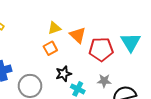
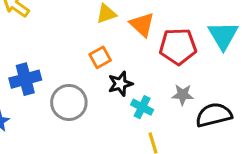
orange square: (50, 48) -> (100, 57), moved

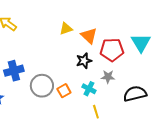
orange square: (100, 57) -> (64, 91), moved
black star: (120, 84) -> (84, 61), moved
gray star: (183, 95) -> (108, 77), moved

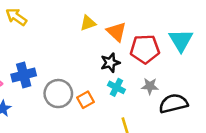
gray star: (108, 77) -> (150, 86), moved
cyan cross: (89, 89) -> (116, 87), moved

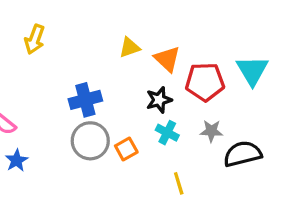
yellow arrow: (16, 17) -> (35, 39), turned -105
blue cross: (24, 75) -> (85, 100), moved

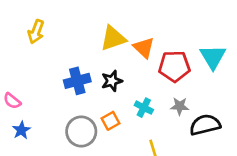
yellow triangle: (130, 47) -> (113, 38), size x1.5
black star: (159, 100) -> (112, 81), moved
gray circle: (90, 141) -> (81, 131), moved

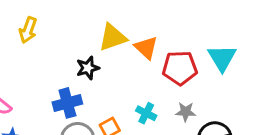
blue cross: (77, 81) -> (67, 103), moved
black star: (112, 81) -> (88, 68), moved

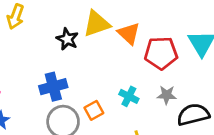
black star: (88, 68) -> (67, 39), moved, turned -30

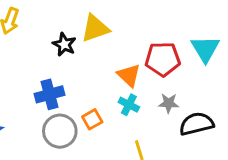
orange triangle: (129, 33) -> (129, 75), moved

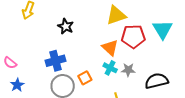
yellow triangle: (95, 28) -> (116, 15), moved
gray star: (169, 103) -> (128, 70), moved

